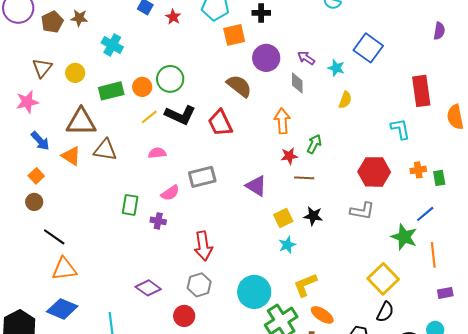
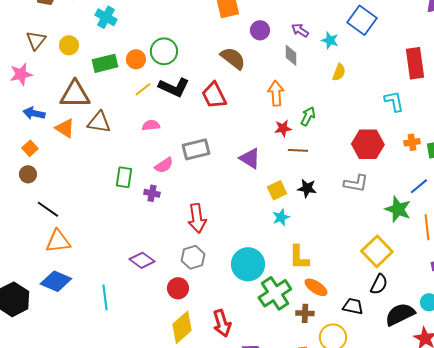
purple circle: (266, 58) -> (260, 30), size x0.7
blue arrow: (40, 141) -> (34, 113), turned 145
yellow L-shape: (305, 285) -> (299, 257), turned -68

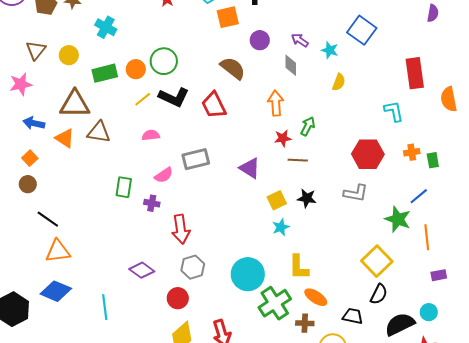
red arrow: (197, 218) -> (181, 229), moved

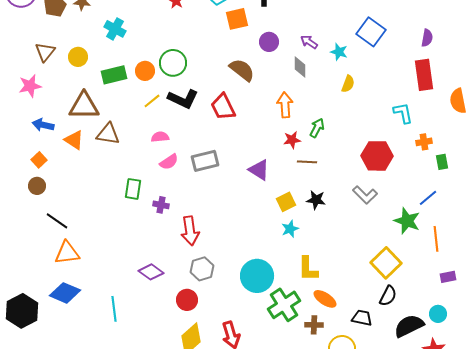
purple semicircle: (433, 13) -> (427, 38), moved
orange cross: (412, 152) -> (424, 142), moved
pink semicircle: (164, 175) -> (169, 162), moved
gray L-shape: (356, 193) -> (365, 195), turned 35

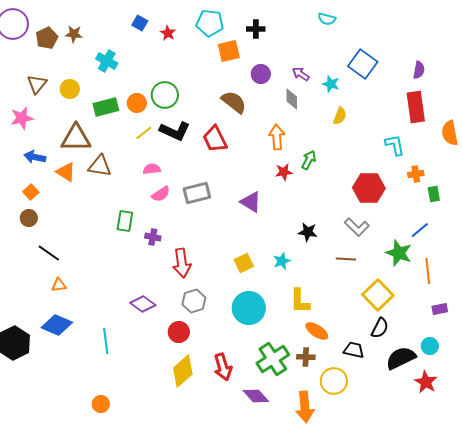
brown line: (307, 162) -> (346, 259), moved
yellow square: (286, 202) -> (244, 263), moved
orange triangle: (67, 253) -> (59, 285), size x0.6
green cross: (284, 305) -> (273, 359), moved

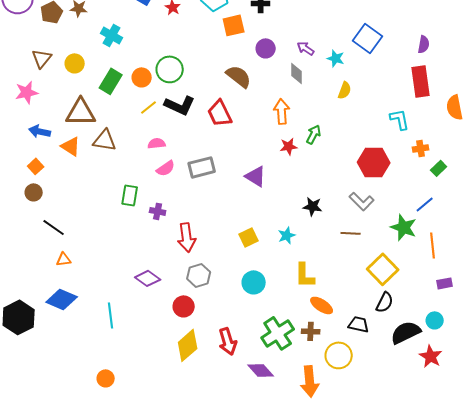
green rectangle: (106, 107) -> (111, 81), turned -45
green rectangle: (434, 194) -> (439, 168), turned 56
cyan circle: (249, 308) -> (254, 282), size x0.7

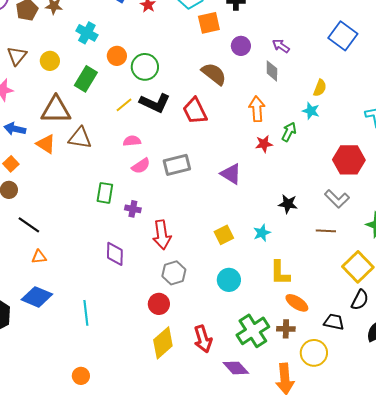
cyan star: (336, 58) -> (311, 111), moved
orange circle: (142, 77) -> (117, 56), moved
purple diamond: (148, 278) -> (115, 254), moved, turned 55

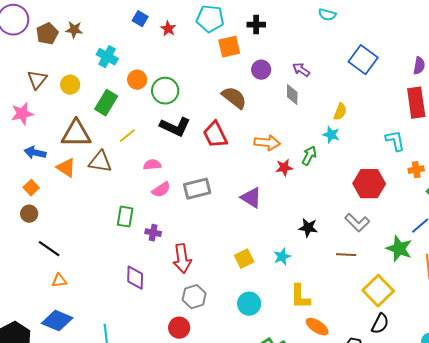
yellow line: (124, 105) -> (127, 136), moved
orange arrow: (257, 109) -> (267, 143), moved, turned 100

